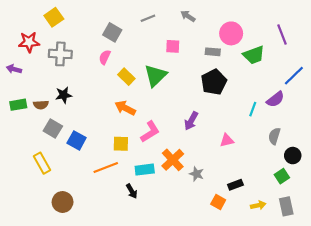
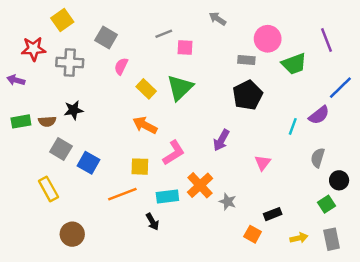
gray line: (148, 18) -> (164, 34), moved
gray square: (112, 32) -> (106, 37), moved
pink square: (173, 46) -> (185, 48), moved
pink triangle: (227, 140) -> (263, 163), turned -40

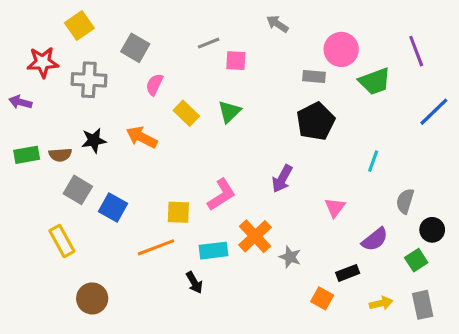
green triangle: (180, 88) -> (229, 112), size x0.7
purple semicircle: (319, 115) -> (375, 239), moved
orange arrow: (145, 125) -> (142, 137), moved

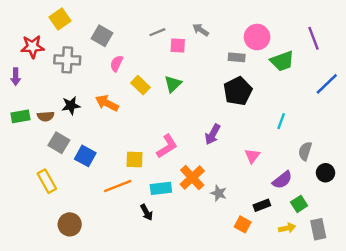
gray arrow: (277, 24) -> (201, 30), moved
purple arrow: (20, 102) -> (16, 77), turned -105
green square: (416, 260) -> (299, 204), moved

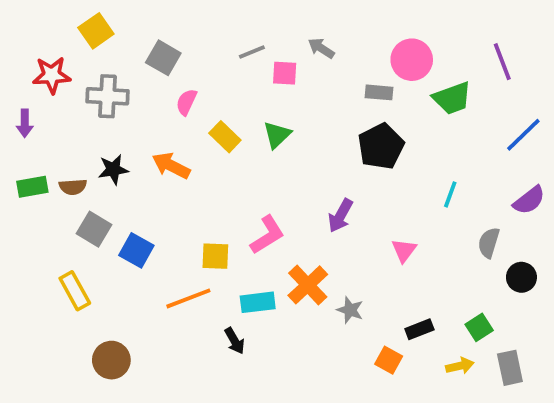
purple semicircle: (282, 180) -> (529, 200), moved

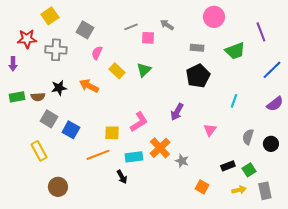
pink circle: (412, 60) -> (214, 17), moved
gray semicircle: (489, 243) -> (248, 137), moved
black rectangle: (419, 329) -> (228, 166), moved

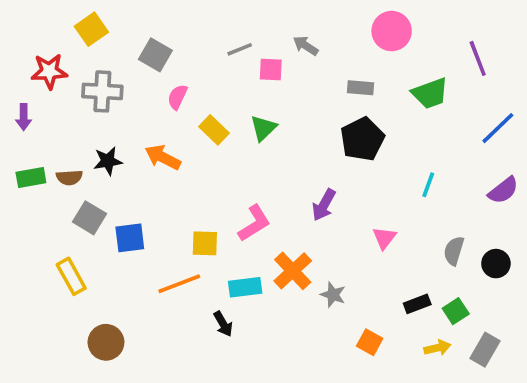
blue square: (71, 130) -> (130, 238), turned -36
gray rectangle: (265, 191) -> (485, 350), turned 42

